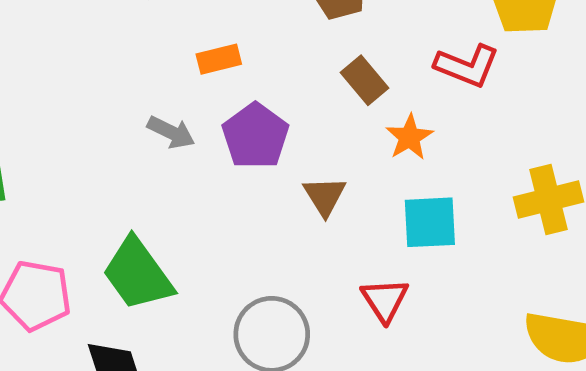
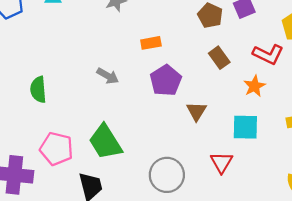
gray arrow: (171, 132) -> (108, 76), moved
orange star: (409, 137) -> (254, 86), moved

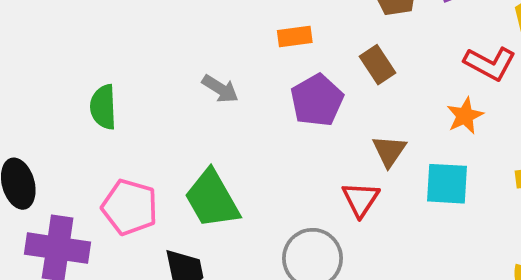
brown rectangle: (219, 58) -> (377, 65), moved
brown triangle: (196, 111) -> (389, 151), moved
red triangle: (221, 162) -> (361, 199), moved

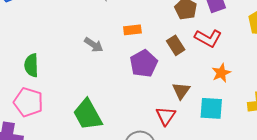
red L-shape: (490, 63) -> (208, 38), moved
gray arrow: (220, 89) -> (94, 45), moved
pink pentagon: (130, 207) -> (28, 102), moved

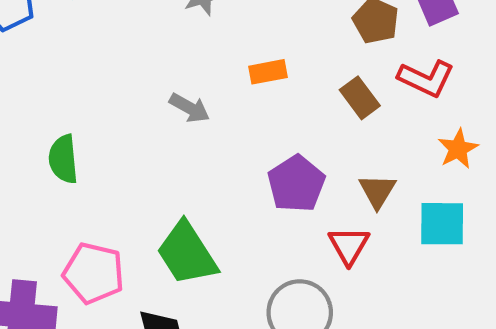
purple pentagon: (144, 64) -> (296, 184), moved
pink pentagon: (28, 102) -> (94, 273), moved

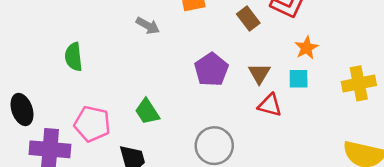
cyan square: (442, 224) -> (299, 79), moved, size x0.7
red triangle: (349, 245) -> (270, 105), moved, turned -45
green trapezoid: (187, 253) -> (147, 112), size x0.7

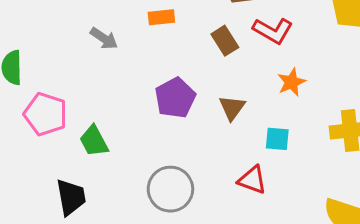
cyan square: (299, 79) -> (277, 139), moved
red triangle: (270, 105) -> (252, 180), moved
pink pentagon: (92, 124) -> (46, 114), moved

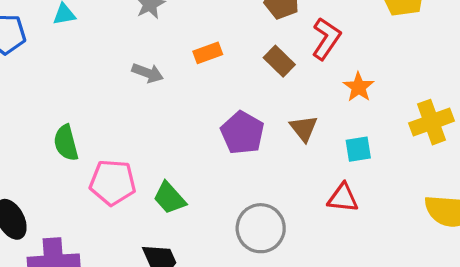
red L-shape: (273, 31) -> (326, 39), turned -72
gray arrow: (104, 38) -> (148, 73), moved

